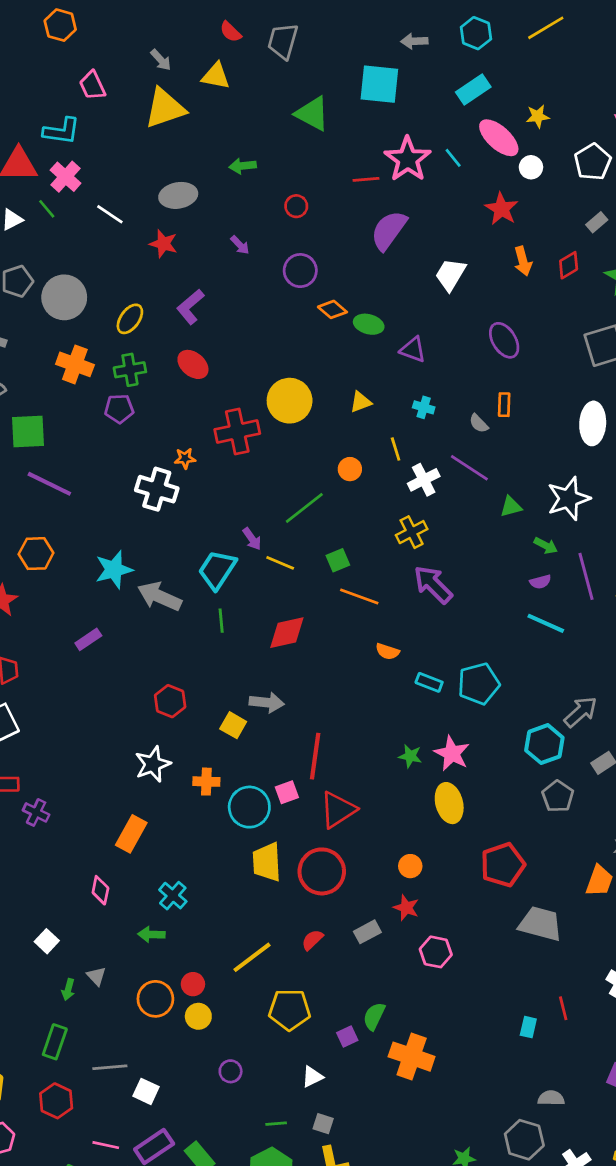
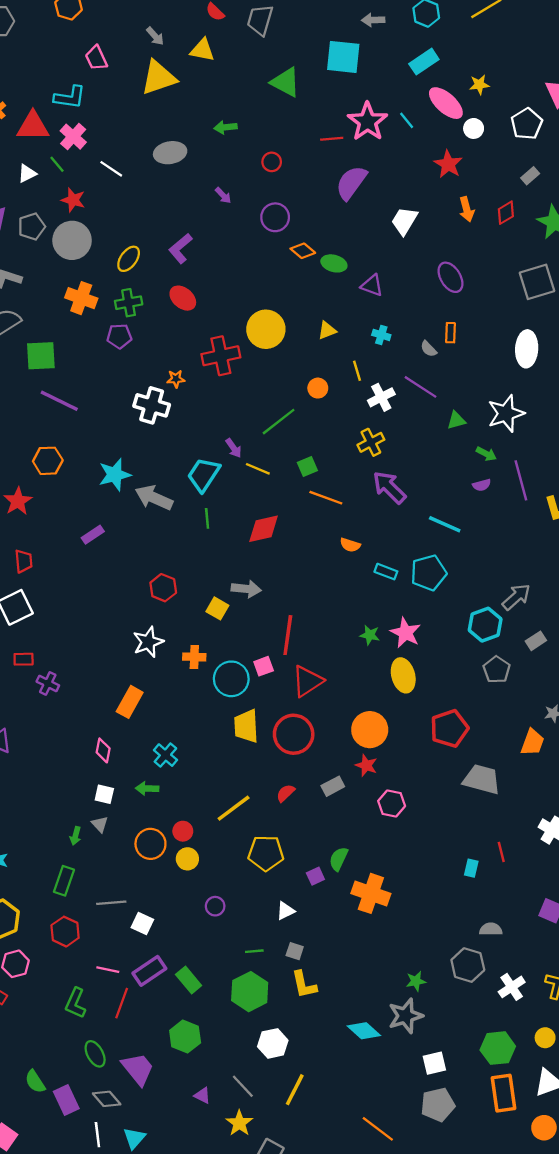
red star: (163, 244) -> (73, 200), moved
cyan line: (546, 623) -> (445, 524), moved
orange circle: (410, 866) -> (370, 730), size x1.8
white square: (47, 941) -> (104, 794), moved, turned -30

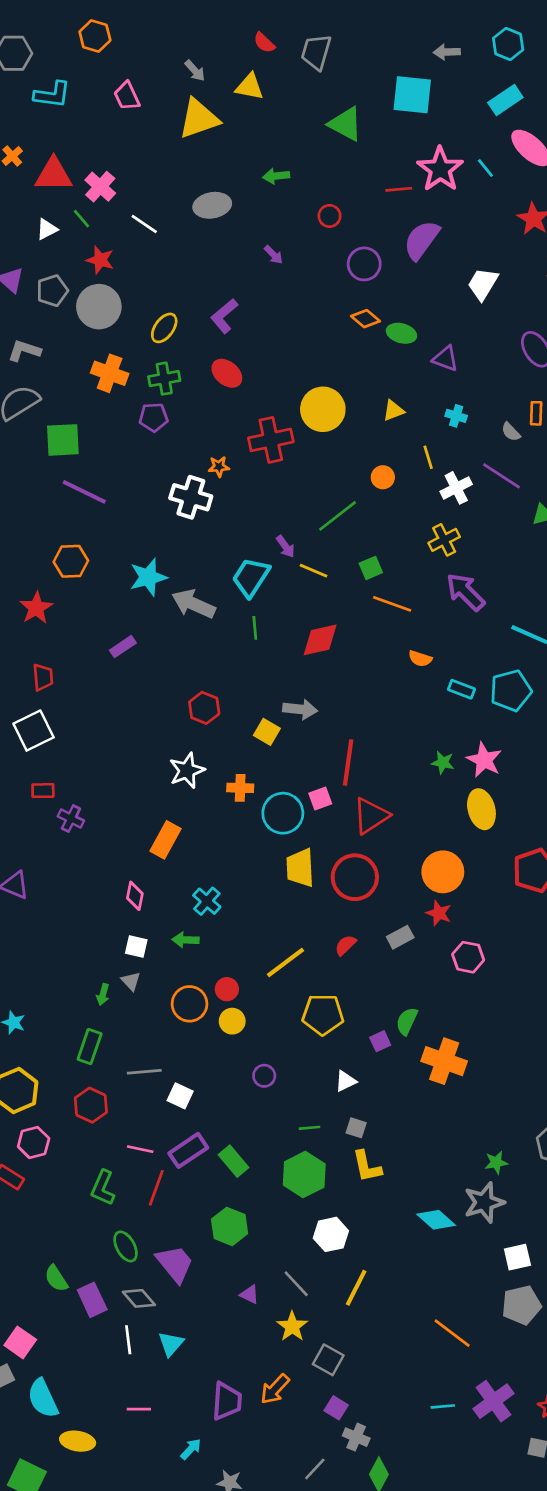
cyan L-shape: (70, 97) -> (52, 95), moved
purple circle: (275, 217) -> (364, 264), moved

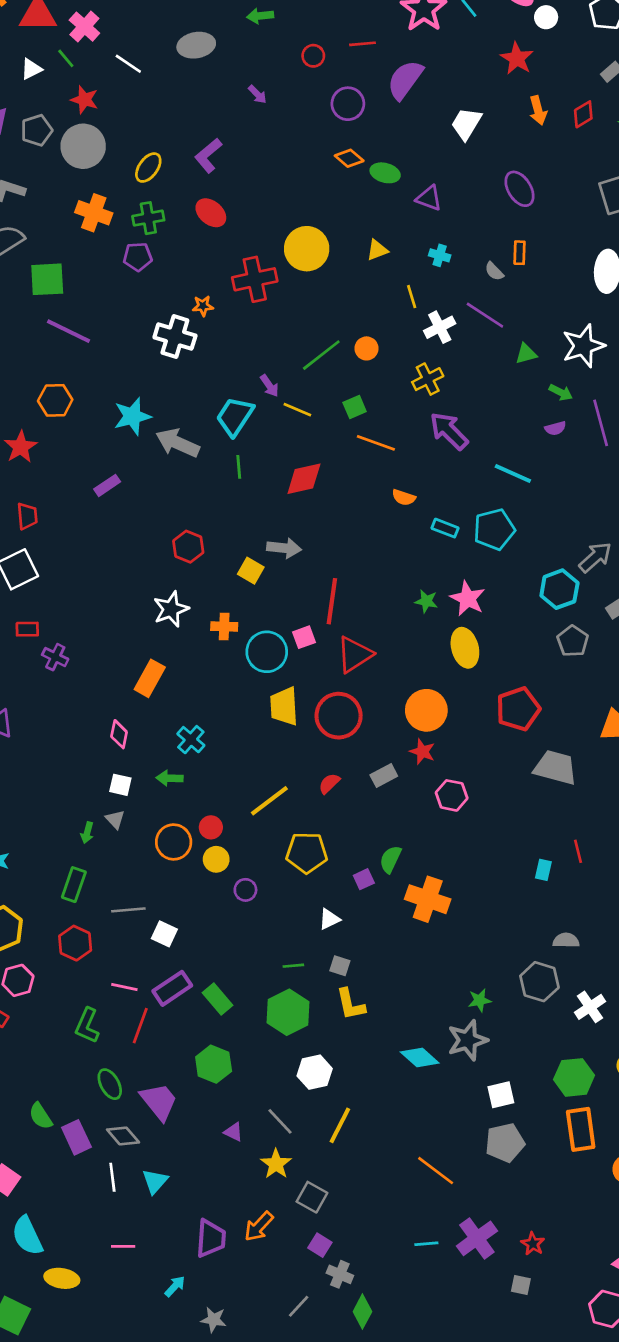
red line: (399, 189) -> (362, 44), moved
orange circle: (383, 477) -> (366, 348), moved
purple circle: (264, 1076) -> (245, 890), moved

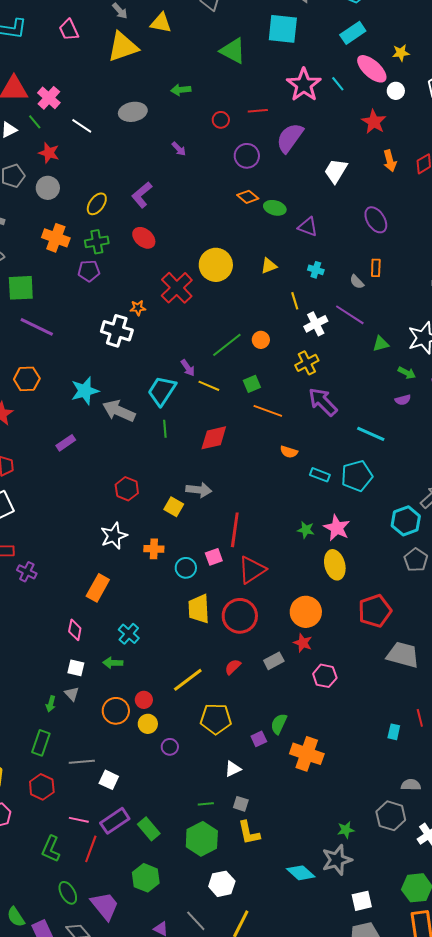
gray circle: (83, 146) -> (48, 188), size x0.7
red cross: (255, 279) -> (177, 288), turned -32
cyan circle: (267, 652) -> (186, 568), size x0.7

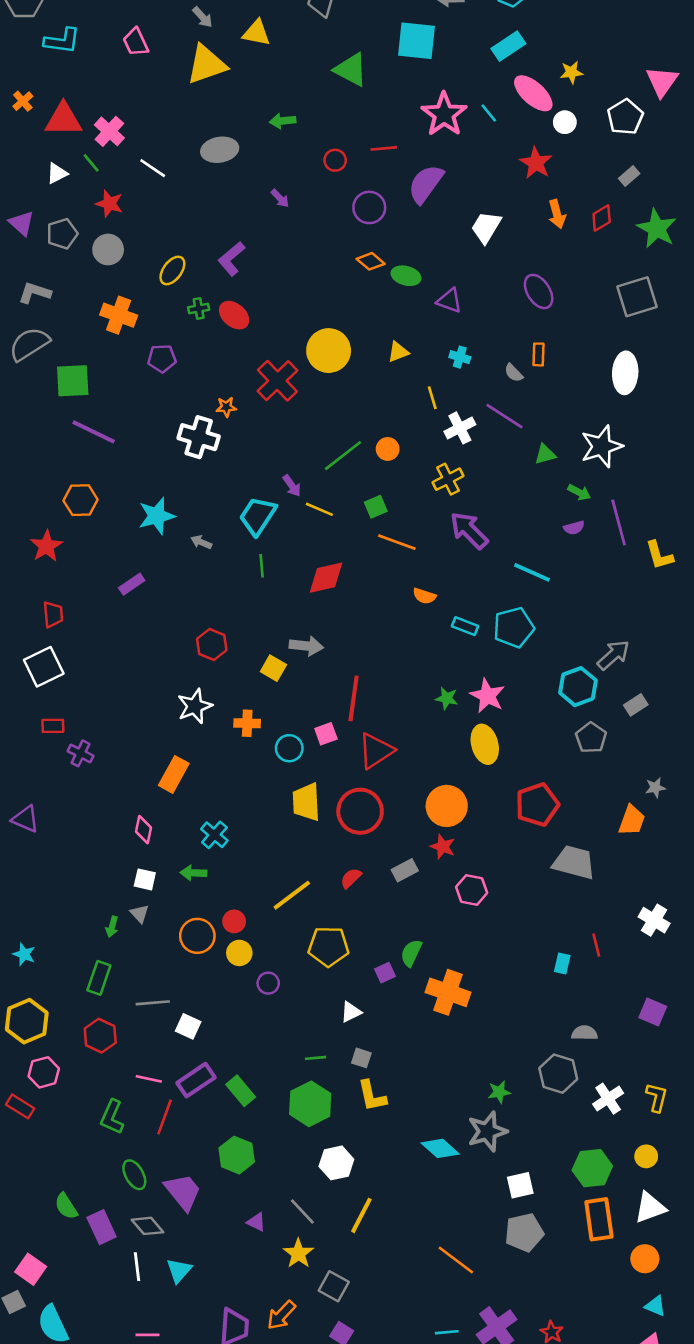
green cross: (97, 242) -> (199, 309), moved, size x0.7
gray arrow: (119, 411) -> (201, 542), size x0.5

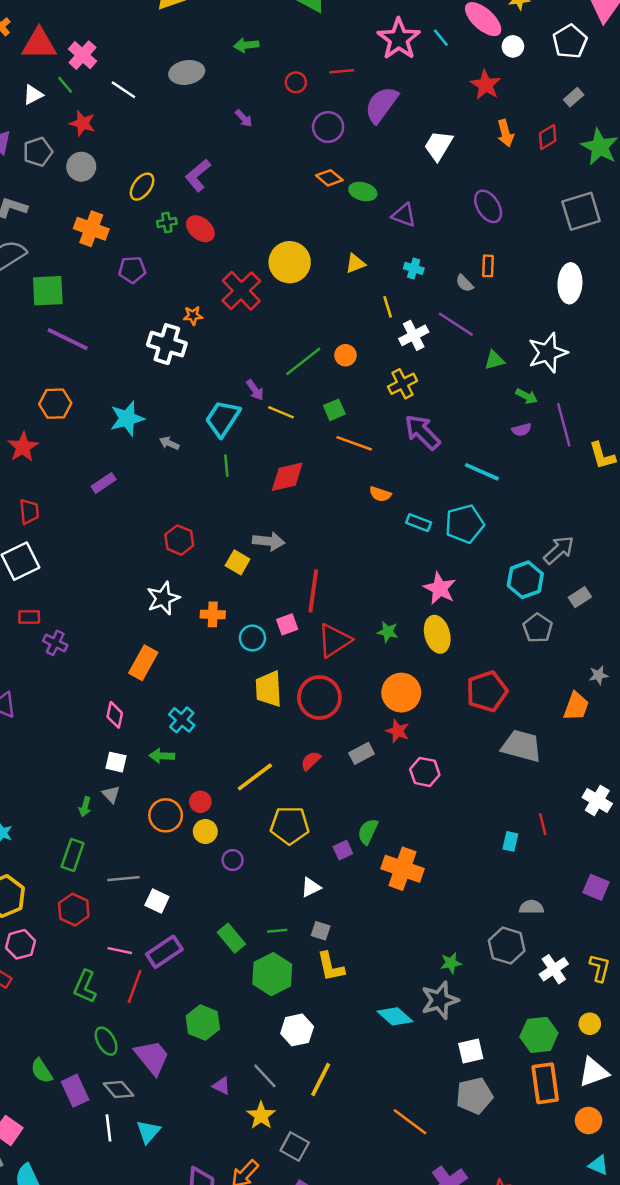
green star: (447, 698) -> (388, 632), moved
green rectangle: (241, 1091) -> (231, 938), moved

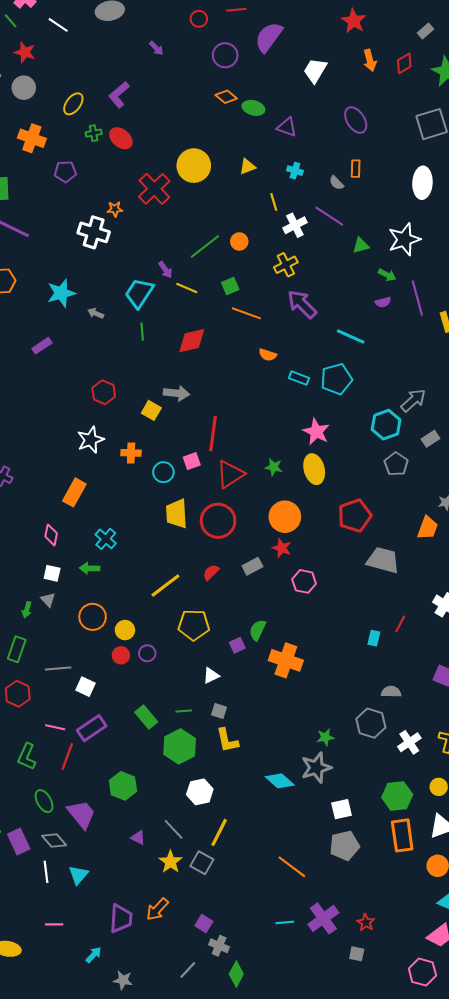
red circle: (200, 802) -> (121, 655), moved
red line: (543, 824) -> (400, 624), turned 42
gray square: (295, 1147) -> (202, 863), moved

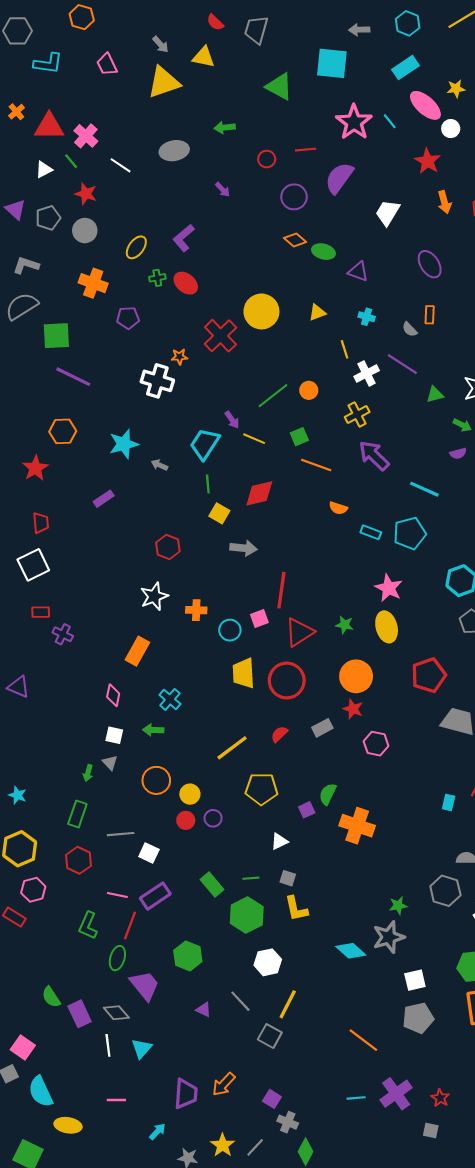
yellow square: (151, 410) -> (219, 513), moved
green ellipse: (44, 801) -> (117, 958), moved, turned 45
yellow star: (170, 862) -> (223, 1145), moved

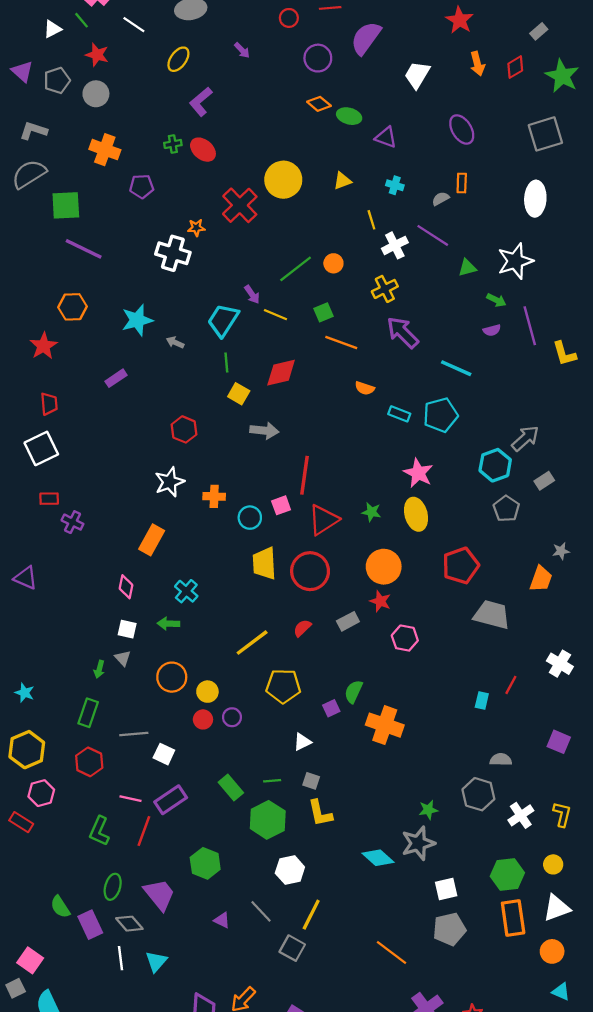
yellow ellipse: (136, 247) -> (178, 59), moved
gray semicircle: (410, 329) -> (441, 199), turned 105
green ellipse: (117, 958) -> (113, 887), moved

